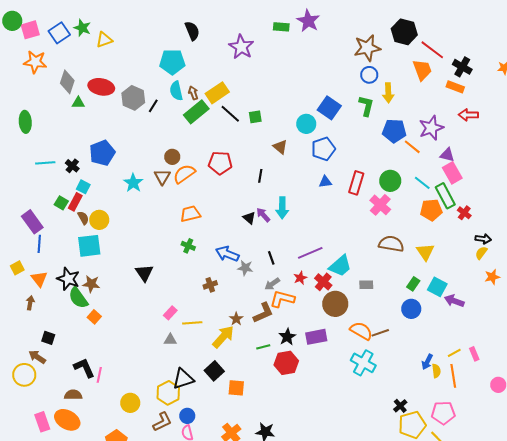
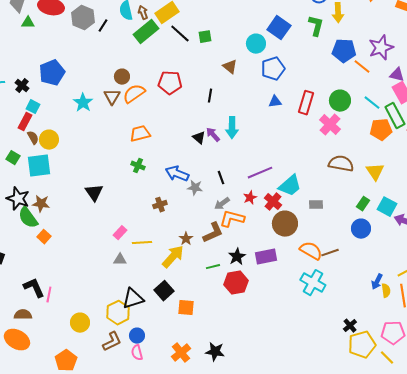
green square: (61, 203) -> (13, 158), moved

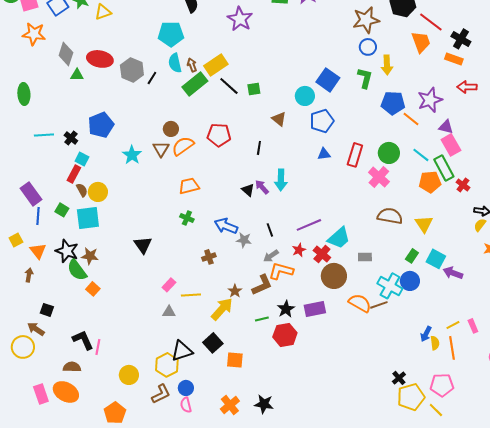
cyan cross: (313, 283) -> (390, 286), moved

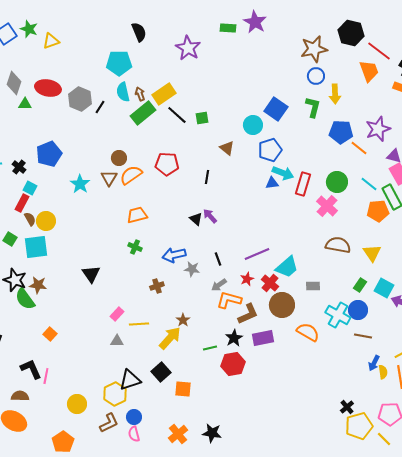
cyan arrow: (281, 180) -> (283, 173), moved, turned -70
blue arrow: (226, 226) -> (174, 255), turned -35
brown L-shape: (262, 285) -> (248, 314), moved
orange square: (93, 289) -> (50, 334), moved
brown line: (379, 305) -> (363, 336), moved, turned 30

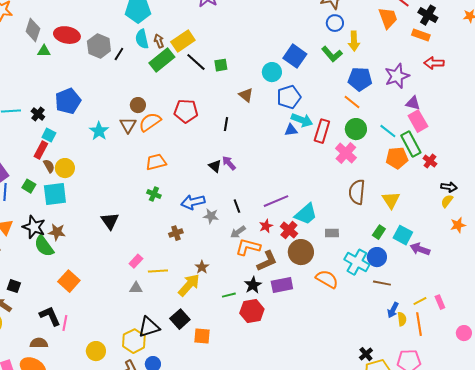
green L-shape: (313, 107) -> (332, 54), turned 125
orange line: (359, 148) -> (352, 102), moved
brown semicircle: (338, 245) -> (357, 192), turned -95
orange square: (50, 334) -> (69, 281), size x1.5

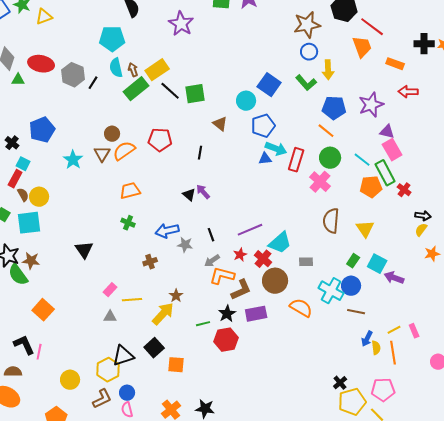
black cross: (428, 15) -> (424, 44), moved, turned -30
green square: (221, 65) -> (195, 94), size x1.5

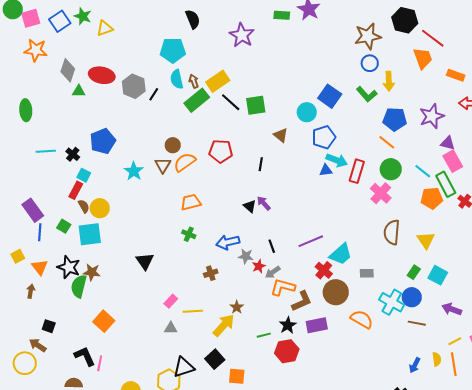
red star: (240, 255) -> (259, 266), moved
green semicircle: (18, 275) -> (79, 286), turned 50
purple arrow: (394, 278) -> (452, 309), moved
blue arrow: (367, 339) -> (415, 365), moved

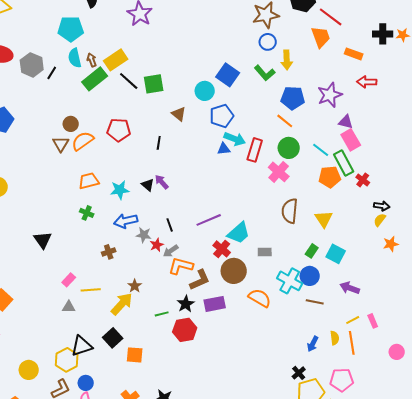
cyan star: (134, 171) -> (120, 190), moved, turned 30

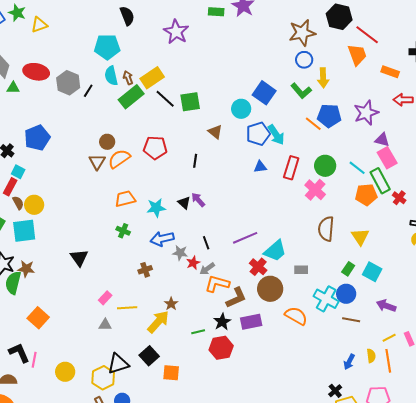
orange line: (285, 121) -> (313, 124), moved
cyan arrow: (235, 139) -> (276, 135), moved, turned 35
yellow circle: (29, 370) -> (65, 372), moved

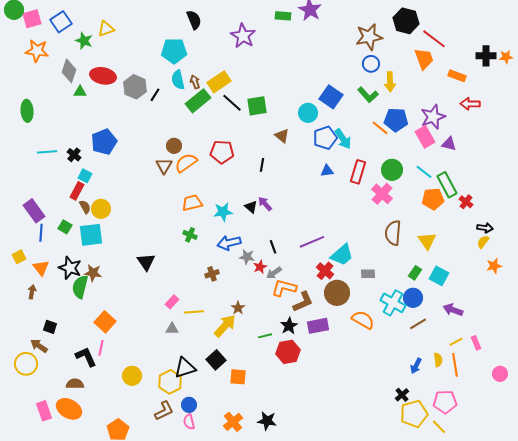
green star: (17, 13) -> (84, 41), moved
pink rectangle: (387, 158) -> (425, 137), moved
brown line: (351, 320) -> (418, 324), turned -42
pink line: (34, 360) -> (101, 348), moved

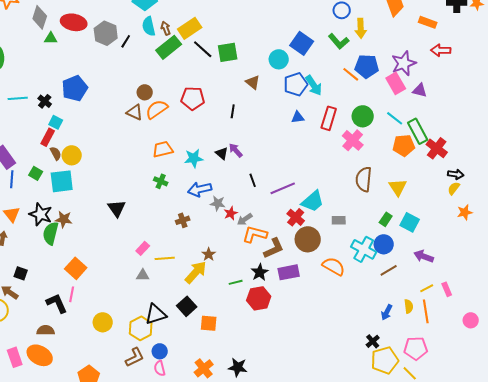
brown triangle: (164, 166) -> (135, 112), turned -36
red cross: (466, 202) -> (437, 148), size x1.5
black line: (273, 247) -> (253, 180), moved

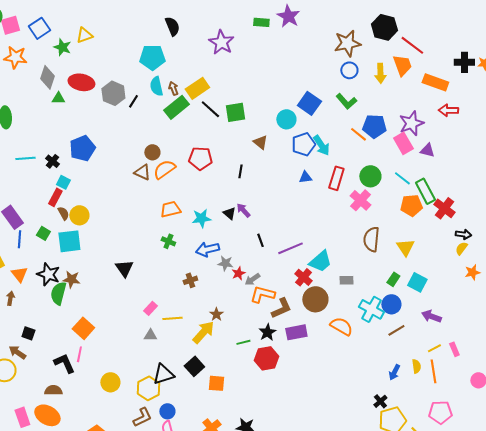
orange rectangle: (428, 22) -> (435, 82), size x1.4
yellow arrow: (361, 28) -> (380, 73), moved
pink pentagon: (416, 348) -> (440, 412), moved

